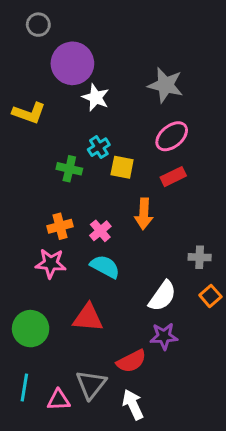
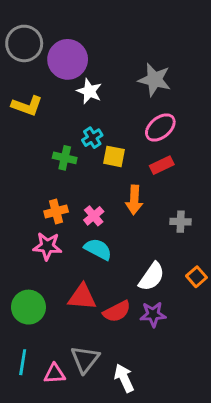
gray circle: (38, 25) -> (24, 43), moved, size x1.6
gray cross: (200, 257) -> (181, 222), moved
red semicircle: (131, 361) -> (117, 311), moved

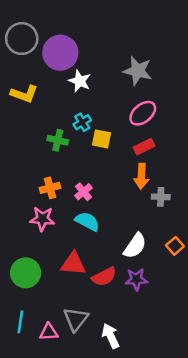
orange arrow: (134, 200) -> (141, 176), moved

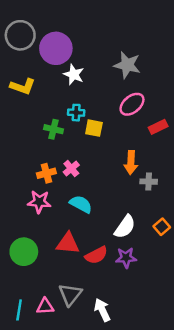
cyan cross: (82, 122) -> (76, 113), turned 35
red rectangle: (144, 147) -> (158, 127), moved
pink cross: (83, 192) -> (71, 168), moved
cyan line: (20, 322) -> (19, 310), moved

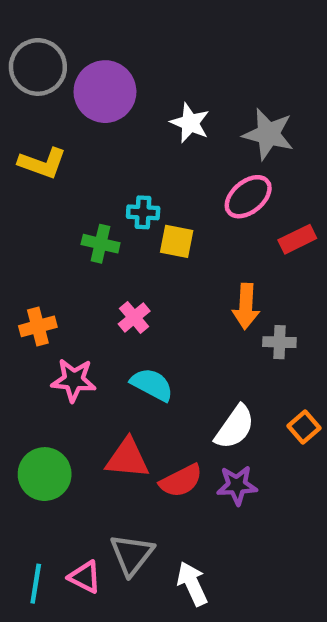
gray star: (127, 65) -> (268, 134), moved
white star: (74, 75) -> (190, 123), moved
orange cross: (46, 173) -> (38, 326), moved
pink triangle: (45, 306) -> (85, 577), turned 30

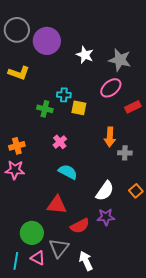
pink star: (74, 380) -> (15, 170), moved
green circle: (45, 474) -> (32, 233), moved
red semicircle: (181, 481) -> (80, 226), moved

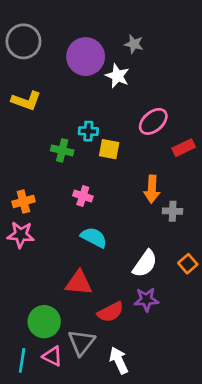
purple circle: (47, 41) -> (86, 57), moved
gray star: (120, 60) -> (134, 44), moved, size x0.6
pink cross: (60, 142) -> (83, 196), turned -32

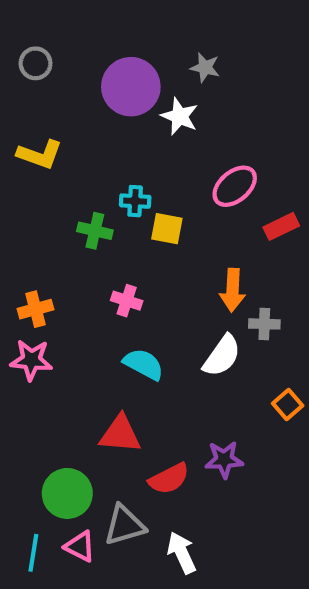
gray circle: (23, 41) -> (36, 63), size x0.6
white semicircle: (145, 264) -> (222, 356), moved
gray triangle: (81, 342) -> (124, 525), turned 36

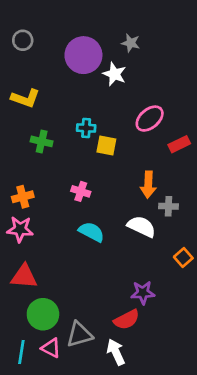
green cross: (95, 231) -> (42, 141), moved
white semicircle: (222, 356) -> (141, 227), turned -100
red triangle: (120, 434) -> (24, 276), moved
red semicircle: (169, 479) -> (127, 320), moved

